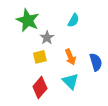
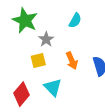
cyan triangle: (70, 81) -> (53, 87), moved
red diamond: (40, 87) -> (22, 94), moved

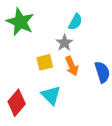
gray star: (46, 39) -> (64, 43), moved
yellow square: (38, 61) -> (45, 62), moved

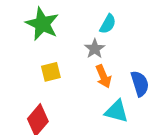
yellow square: (45, 62) -> (51, 72), moved
cyan triangle: (51, 95) -> (117, 111), moved, turned -30

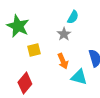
green star: (42, 24) -> (18, 26), moved
orange arrow: (103, 76) -> (63, 61), moved

